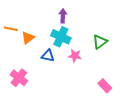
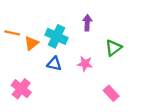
purple arrow: (63, 16) -> (87, 23), moved
cyan cross: (61, 37) -> (57, 36), moved
pink rectangle: (105, 86) -> (111, 93), moved

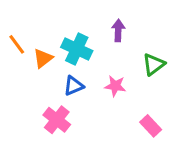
orange line: (12, 33) -> (17, 44), turned 42
blue triangle: (54, 64) -> (74, 86), turned -35
pink cross: (21, 89) -> (57, 120), moved

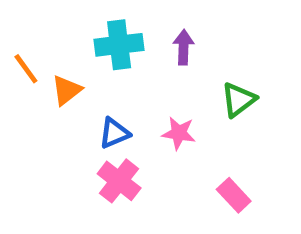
cyan cross: (77, 49) -> (119, 45), moved, turned -32
pink cross: (57, 120) -> (119, 181), moved

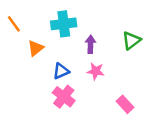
purple arrow: (184, 47) -> (90, 44), moved
orange line: (26, 69) -> (14, 24), moved
green triangle: (238, 100) -> (131, 40), moved

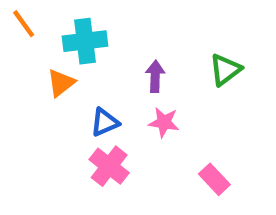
orange line: (14, 24) -> (24, 24), moved
cyan cross: (64, 24) -> (85, 41), moved

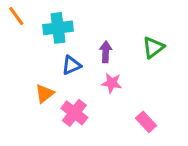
orange triangle: (61, 83) -> (45, 94), moved
blue triangle: (105, 122) -> (71, 65), moved

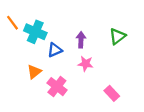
orange line: (16, 16) -> (13, 23), moved
cyan cross: (58, 28) -> (35, 32), moved, turned 30

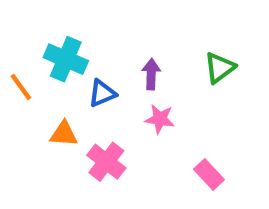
orange line: (13, 23) -> (21, 87), moved
orange triangle: (34, 72) -> (64, 134), turned 42

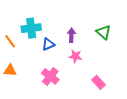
cyan cross: (66, 59) -> (31, 28), turned -30
green triangle: (220, 68) -> (104, 32), turned -42
orange triangle: (64, 134) -> (10, 70), moved

